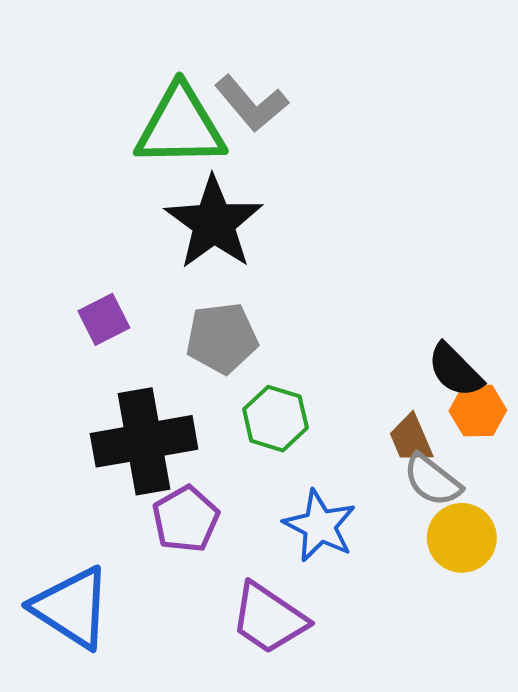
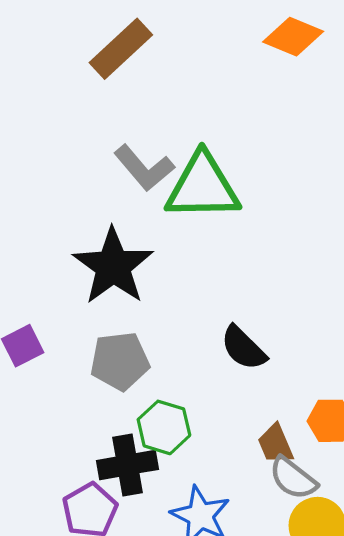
green triangle: (180, 126) -> (203, 187), moved
black semicircle: (455, 370) -> (243, 348), moved
black cross: (144, 441) -> (127, 465), moved, size x0.7

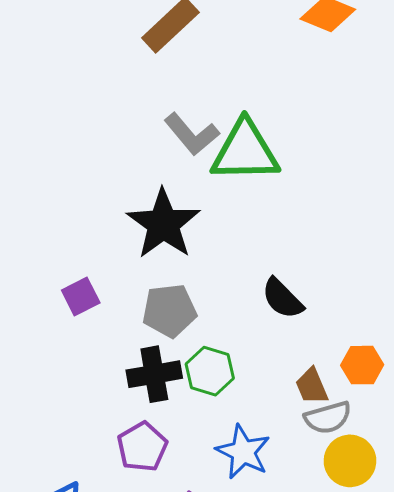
black cross: (127, 465) -> (154, 374), moved
gray semicircle: (293, 478) -> (328, 418), turned -54

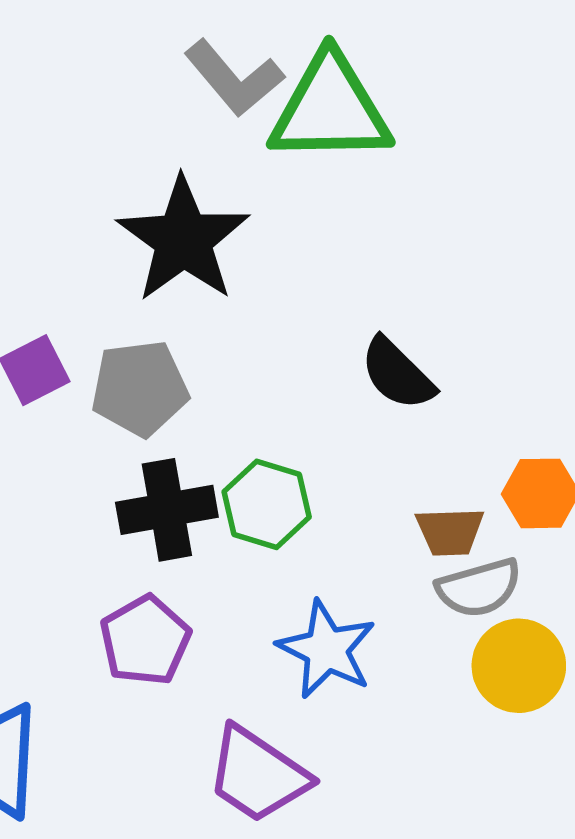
gray pentagon: (169, 311) -> (140, 388), moved
brown trapezoid: (312, 386) -> (450, 532), turned -69

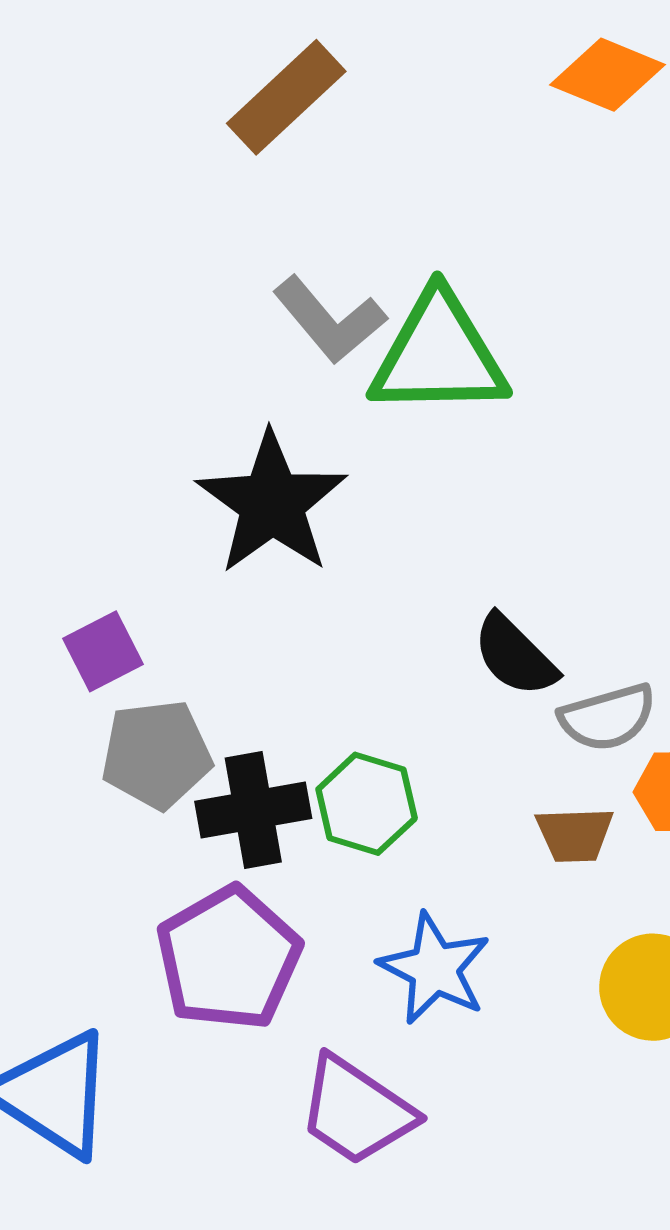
gray pentagon: (140, 388) -> (156, 754), moved
gray semicircle: (479, 588) -> (608, 717), moved
purple pentagon: (145, 640) -> (229, 958), size x1.4

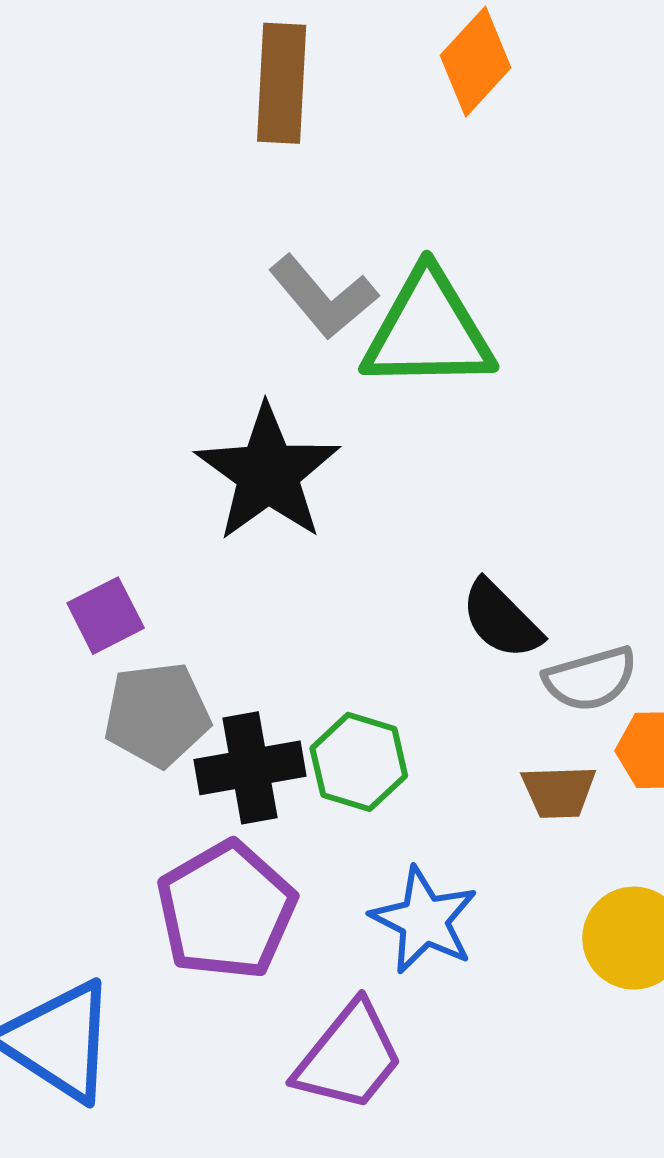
orange diamond: (608, 75) -> (476, 62), moved, turned -70
brown rectangle: (286, 97) -> (282, 83), turned -44
purple trapezoid: (356, 1111) -> (349, 1057), turned -85

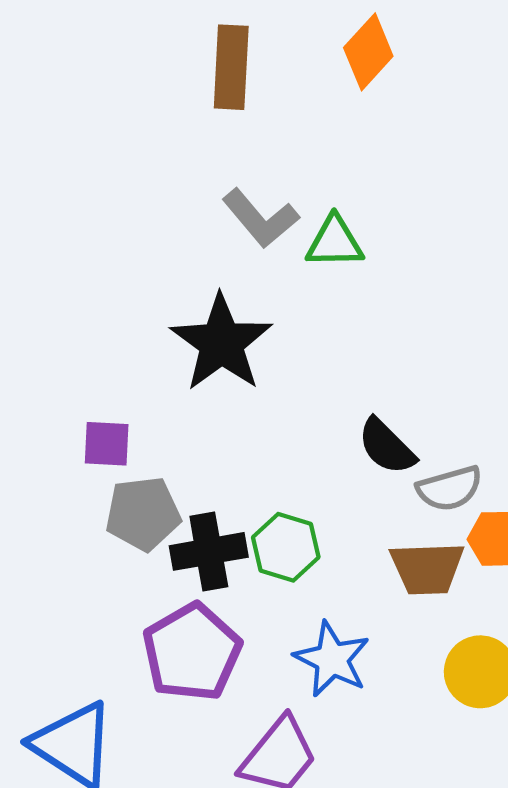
green triangle: (428, 331) -> (335, 242), size x0.6
purple square: (106, 616) -> (107, 444), turned 30
brown trapezoid: (559, 792) -> (427, 568), size x1.4

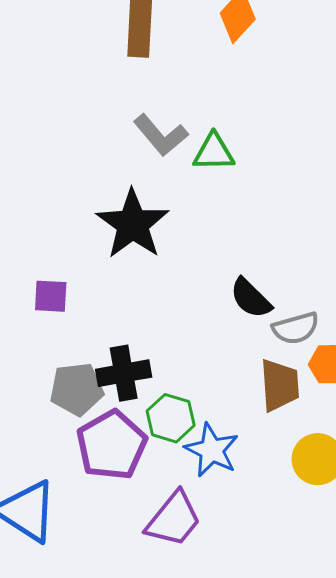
gray pentagon: (143, 514) -> (77, 389), moved
green hexagon: (286, 547) -> (171, 418), moved
brown trapezoid: (427, 568) -> (280, 385), turned -92

